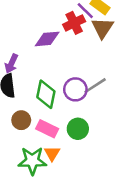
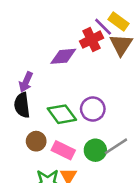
gray line: (95, 86) -> (116, 146), moved
green diamond: (46, 94) -> (62, 114), turned -48

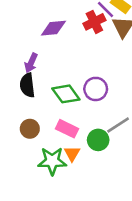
purple diamond: (63, 56) -> (53, 28), moved
brown circle: (36, 141) -> (30, 129), moved
green circle: (95, 150) -> (98, 140), moved

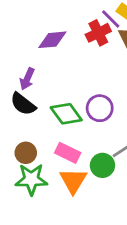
black semicircle: (27, 85) -> (23, 104), turned -45
orange triangle: (72, 154) -> (73, 181), size x1.5
green star: (52, 161) -> (31, 179), moved

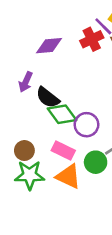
black semicircle: (23, 104) -> (48, 97), moved
purple circle: (100, 108) -> (87, 125), moved
orange triangle: (73, 181) -> (68, 176), turned -36

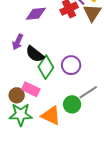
green diamond: (62, 114) -> (46, 67), turned 70
purple circle: (87, 125) -> (71, 65), moved
pink rectangle: (63, 151) -> (31, 89), moved

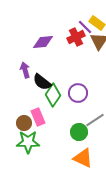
purple arrow: (18, 42) -> (25, 70), turned 140
pink rectangle: (31, 89) -> (38, 117), turned 42
orange triangle: (51, 115) -> (83, 158), moved

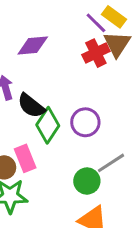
red cross: (76, 37) -> (96, 53), moved

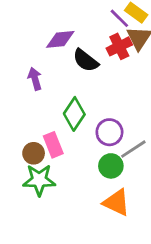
black semicircle: (31, 106) -> (86, 60), moved
purple circle: (85, 122) -> (109, 132), moved

